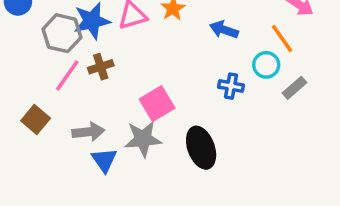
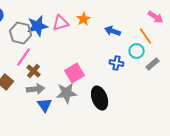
brown cross: (101, 67) -> (34, 71), moved, turned -32

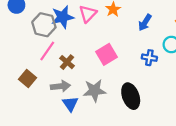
pink triangle: (61, 23) -> (88, 14), turned -30
blue arrow: (113, 31) -> (145, 23), turned -77
brown cross: (34, 71) -> (67, 62), moved
pink square: (75, 73) -> (107, 54), moved

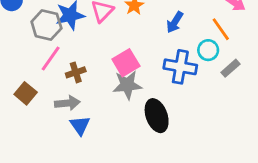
blue cross: (149, 58) -> (180, 67), size x1.6
brown cross: (67, 62) -> (76, 72), turned 32
gray star: (94, 91) -> (127, 85), moved

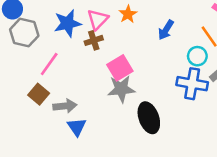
gray hexagon: (46, 25) -> (24, 33), moved
blue cross: (180, 67) -> (192, 84), moved
brown cross: (76, 72) -> (94, 40), moved
brown square: (26, 93) -> (39, 94), moved

